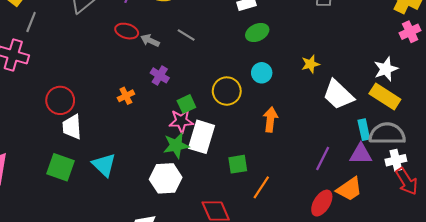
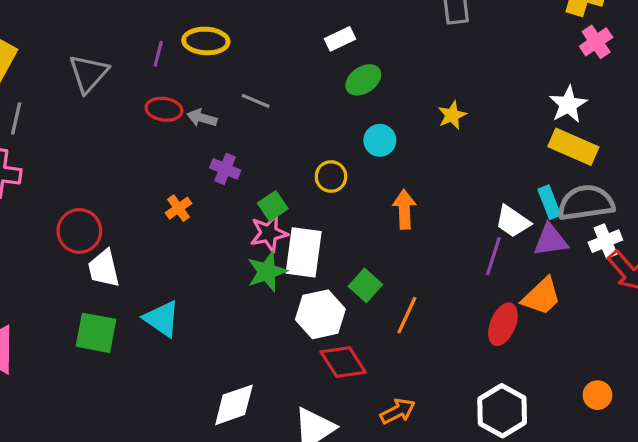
yellow circle: (227, 91) -> (331, 176), size x0.7
white trapezoid: (338, 95) -> (513, 221), moved, size x0.7
green square: (238, 164) -> (365, 285), turned -30
white hexagon: (166, 178) -> (320, 314), moved

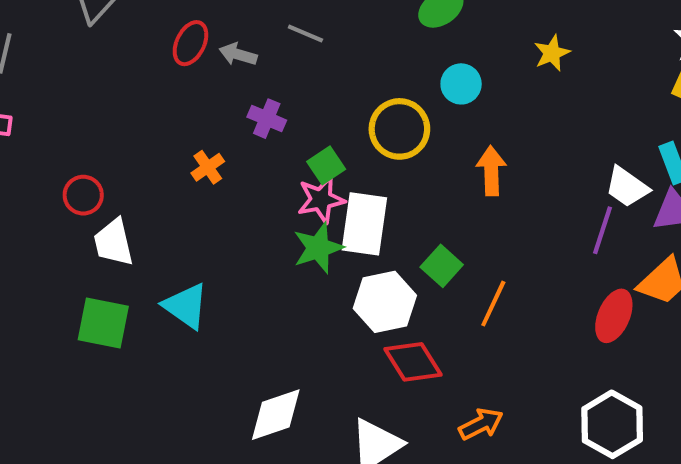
red ellipse: (164, 109) -> (190, 43), turned -72
yellow circle: (331, 176) -> (399, 129), size x1.5
red circle: (79, 231) -> (83, 195), size x0.7

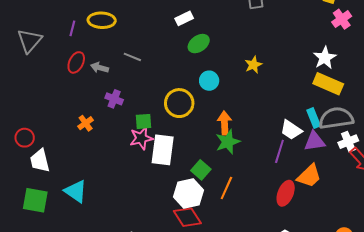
green square: (326, 165) -> (143, 121), turned 30
green star: (318, 248) -> (228, 142), moved
white hexagon: (385, 302) -> (189, 193), moved

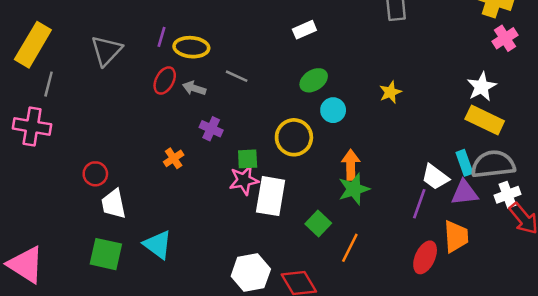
yellow ellipse: (102, 20) -> (191, 47), moved
green ellipse: (199, 44) -> (314, 80), moved
orange trapezoid: (309, 176) -> (456, 236), turned -52
white hexagon: (189, 193) -> (251, 273), moved

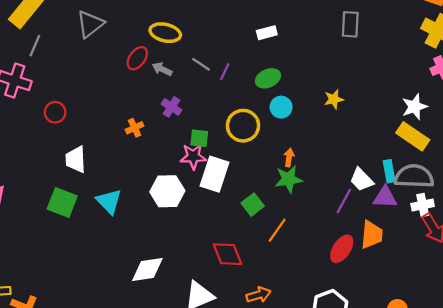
purple line: (162, 37) -> (225, 72), moved
orange arrow: (351, 165) -> (289, 157), size x0.7
red circle: (95, 174) -> (55, 112), moved
white hexagon: (251, 273) -> (167, 191), moved

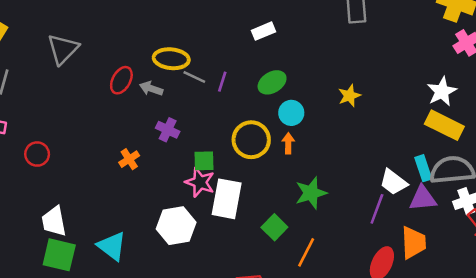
yellow ellipse: (165, 33) -> (171, 59), moved
pink star: (193, 156) -> (200, 182), turned 30
orange arrow: (289, 157) -> (288, 143), moved
white trapezoid: (76, 159) -> (54, 221), moved

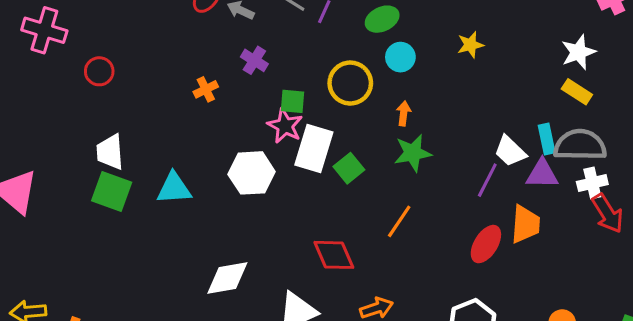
yellow rectangle: (444, 125) -> (577, 92), size x0.7
orange arrow: (288, 143) -> (404, 113), moved
green square: (274, 227) -> (349, 168), moved
cyan triangle: (112, 246) -> (174, 188), turned -48

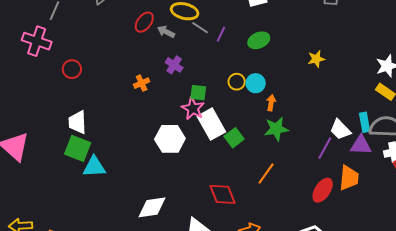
cyan circle: (400, 57) -> (256, 83), moved
yellow circle: (350, 83) -> (237, 82), size x0.6
white rectangle: (314, 149) -> (211, 124), turned -48
cyan triangle: (174, 188) -> (94, 167), moved

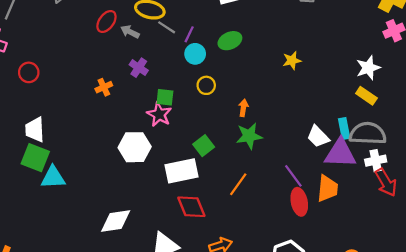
cyan circle: (256, 83) -> (195, 54), moved
white rectangle: (211, 124) -> (181, 171), moved, turned -72
purple triangle: (361, 145) -> (340, 153), size x1.4
purple line: (325, 148) -> (293, 176), moved, turned -65
red ellipse: (323, 190) -> (299, 202), turned -45

